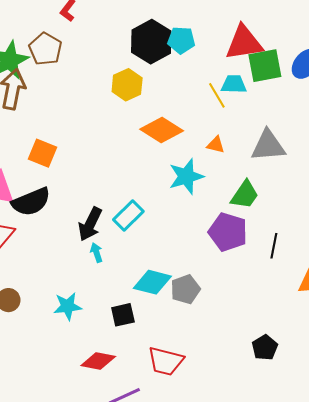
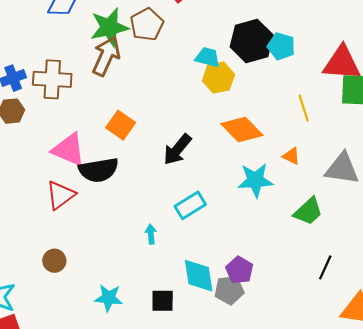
cyan trapezoid: (234, 84) -> (208, 57), moved
black arrow: (90, 224) -> (177, 150), moved
purple pentagon: (228, 232) -> (239, 270), moved, size x0.7
cyan diamond: (152, 282) -> (199, 276), turned 54
cyan star: (68, 306) -> (109, 298), moved

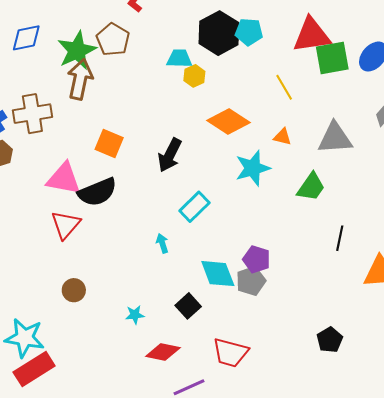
yellow hexagon: (218, 78) -> (194, 76), size x0.7
cyan star: (109, 298) -> (135, 315), size x0.7
black square: (163, 301) -> (188, 306), turned -30

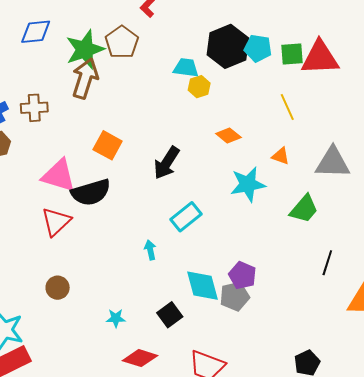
green square: (332, 58) -> (292, 54), moved, size x0.7
brown cross: (32, 114) -> (34, 108), size x0.7
orange diamond: (228, 122) -> (228, 135), size x0.6

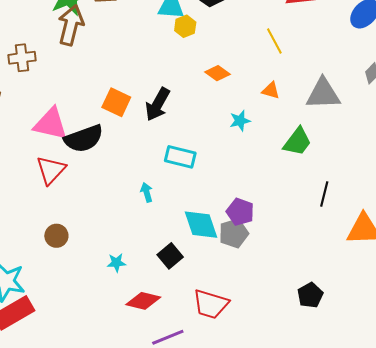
orange square: (108, 145) -> (116, 102), moved
cyan star: (248, 184) -> (240, 121), size x0.6
cyan rectangle: (186, 217) -> (180, 157), turned 56

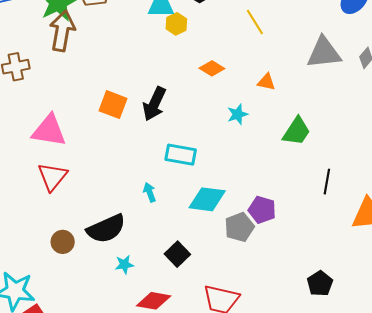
yellow line: (274, 41) -> (255, 22), moved
gray triangle: (323, 94) -> (324, 53), moved
black semicircle: (84, 139) -> (106, 229), moved
purple pentagon: (240, 212) -> (262, 210), moved
cyan diamond: (201, 225) -> (207, 199), moved, turned -60

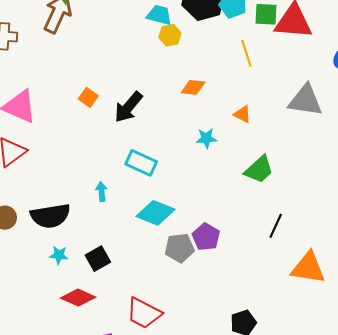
orange diamond: (212, 68) -> (193, 87), turned -40
orange square: (113, 105) -> (88, 97), size x0.7
black square: (177, 254) -> (98, 259), moved

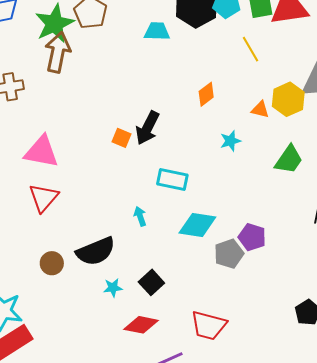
yellow hexagon: (170, 35) -> (288, 99), moved, size x1.5
orange diamond: (193, 87) -> (206, 94), turned -30
orange square: (88, 97) -> (121, 138), moved

